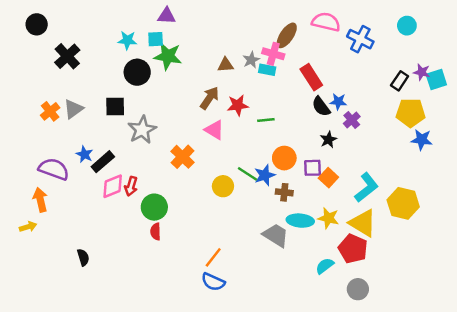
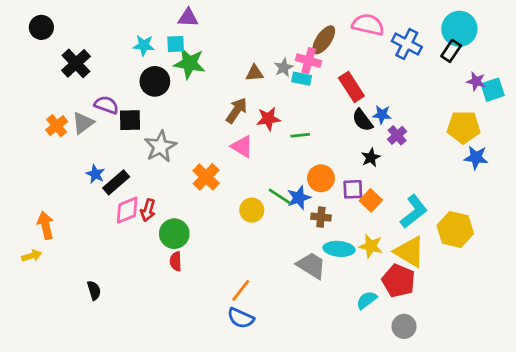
cyan circle: (407, 26) -> (459, 29), size x1.6
black rectangle: (400, 81) -> (451, 51), moved
purple semicircle: (54, 169) -> (106, 105), moved, size x0.7

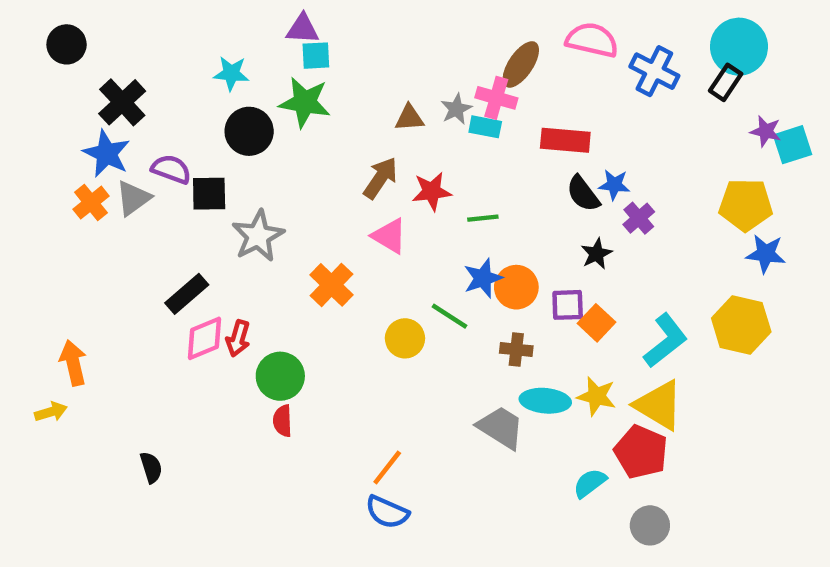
cyan square: (176, 44) -> (316, 56), moved
red rectangle: (351, 87) -> (565, 140), turned -52
blue star: (95, 174) -> (107, 154), moved, size x1.5
blue star: (299, 198) -> (483, 278), moved
yellow hexagon: (455, 229) -> (741, 325), moved

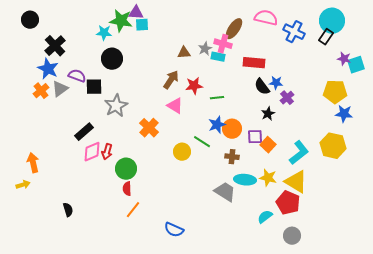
green star: (305, 102) -> (121, 21), moved
orange line: (387, 468) -> (133, 210), moved

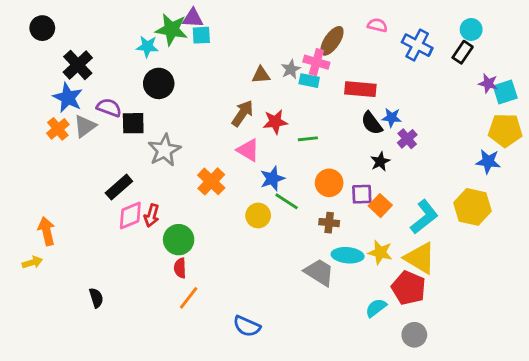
pink semicircle: (266, 18) -> (377, 25), size x0.6
cyan circle: (332, 21) -> (471, 29), size x0.6
yellow pentagon: (335, 92) -> (505, 130), moved
blue star: (217, 125) -> (272, 179), moved

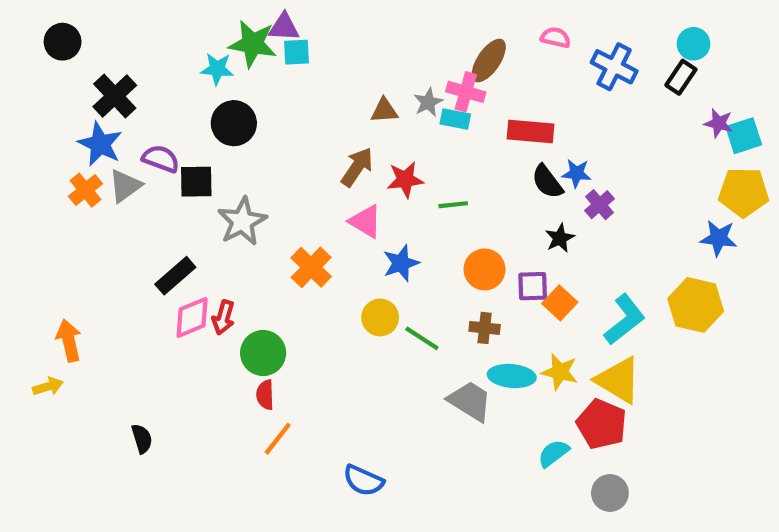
green line: (287, 201) -> (422, 338), moved

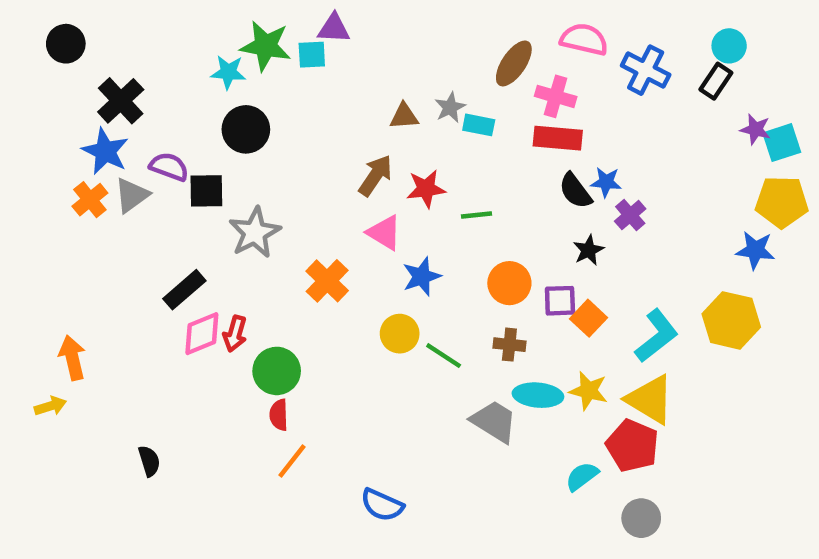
purple triangle: (284, 27) -> (334, 28), moved
pink semicircle: (556, 38) -> (584, 39), size x1.5
pink cross: (466, 92) -> (556, 96), moved

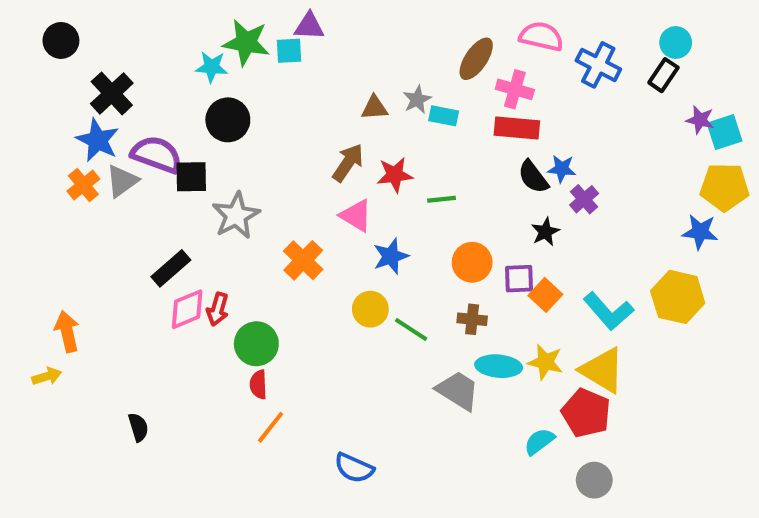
purple semicircle: (169, 167) -> (157, 154), size x1.4
cyan L-shape: (657, 336) -> (608, 311), turned 87

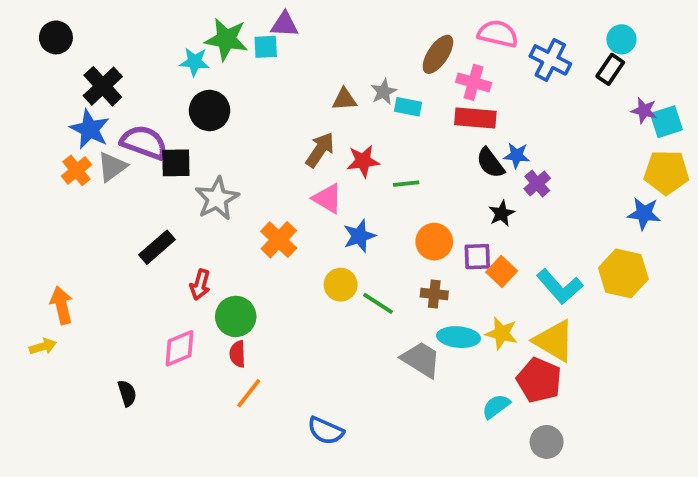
pink diamond: (187, 309) -> (180, 348), moved

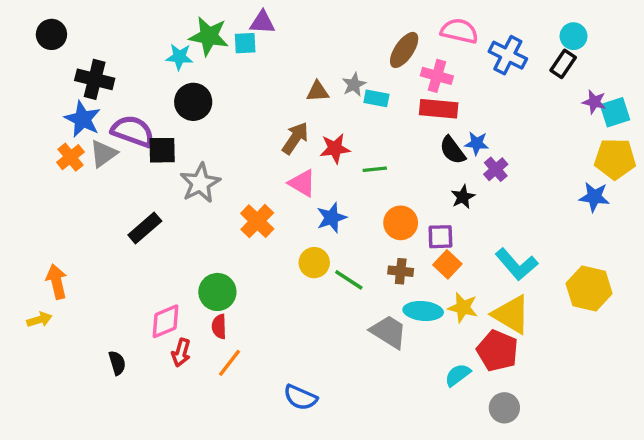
black cross: (103, 86) -> (95, 79), turned -33
orange square: (502, 272) -> (447, 264), moved
yellow hexagon: (623, 273) -> (589, 289), moved
red arrow: (200, 285) -> (181, 352), moved

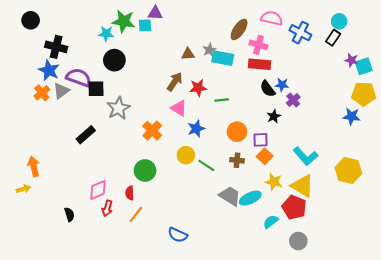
cyan rectangle: (376, 98) -> (223, 58), size x1.5
green circle: (217, 292) -> (145, 171), moved
cyan ellipse: (423, 311) -> (250, 198), moved, turned -30

